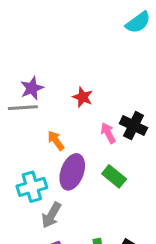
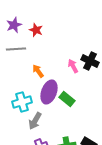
purple star: (32, 88) -> (14, 25), moved
red star: (83, 97) -> (36, 30), moved
green rectangle: (114, 176) -> (67, 99), moved

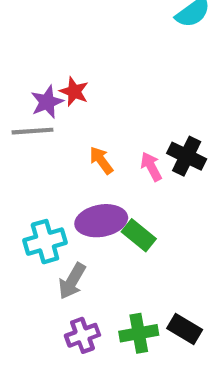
purple star: (14, 25) -> (47, 102), moved
orange arrow: (38, 71) -> (101, 160), moved
purple ellipse: (49, 92) -> (101, 221), turned 60

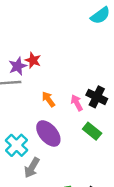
purple ellipse: (101, 221) -> (48, 133), turned 60
green rectangle: (139, 235) -> (92, 131), moved
cyan cross: (45, 242) -> (16, 145), turned -30

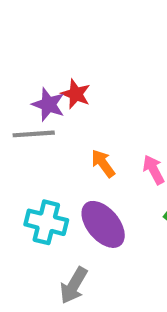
purple star: (18, 66) -> (48, 104), turned -30
cyan cross: (16, 145) -> (46, 222), moved, turned -30

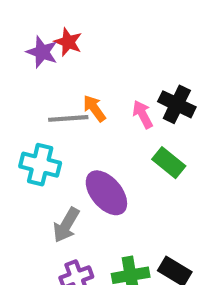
gray line: (34, 134) -> (68, 118), moved
purple ellipse: (103, 224) -> (106, 193), moved

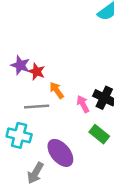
red star: (68, 42) -> (37, 71), moved
orange arrow: (94, 108) -> (57, 90), moved

